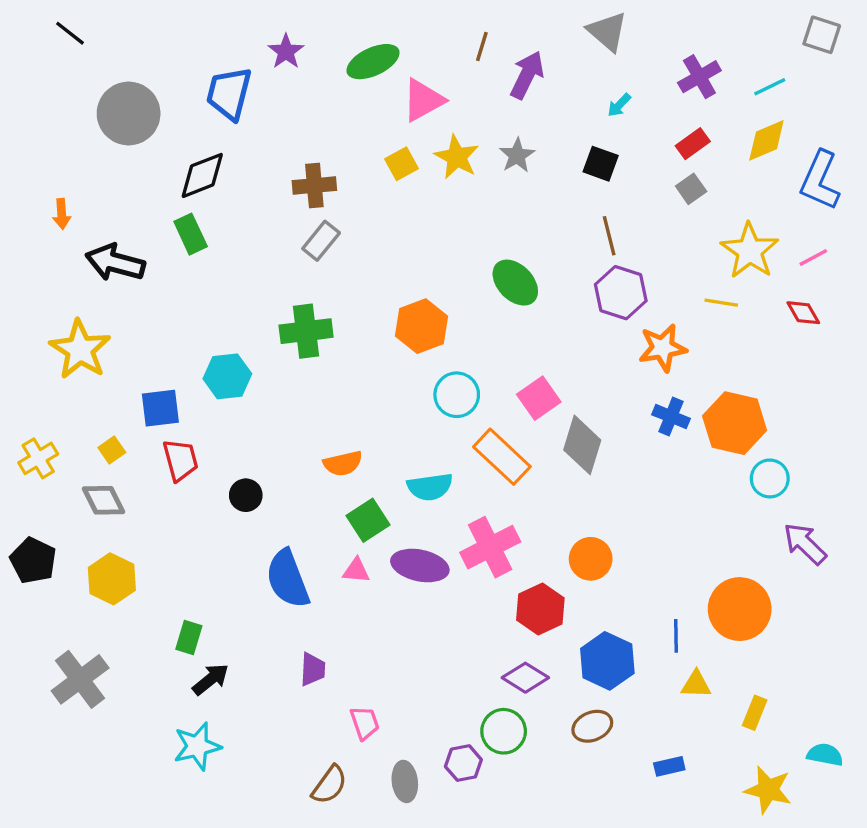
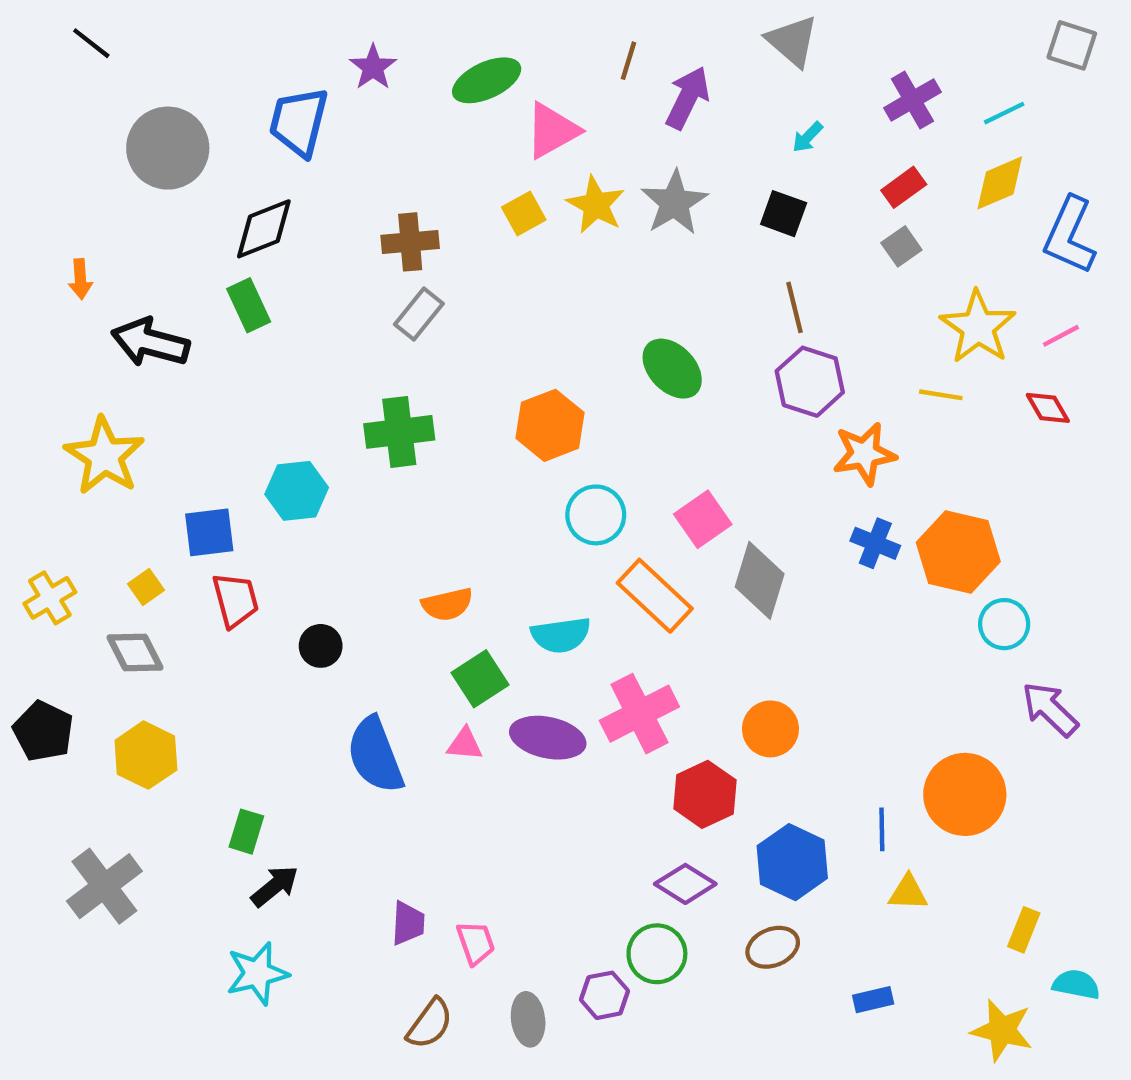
gray star: (517, 155) -> (674, 203), size x1.4
purple trapezoid: (313, 669) -> (408, 923), moved
yellow rectangle: (755, 713) -> (1024, 930), moved

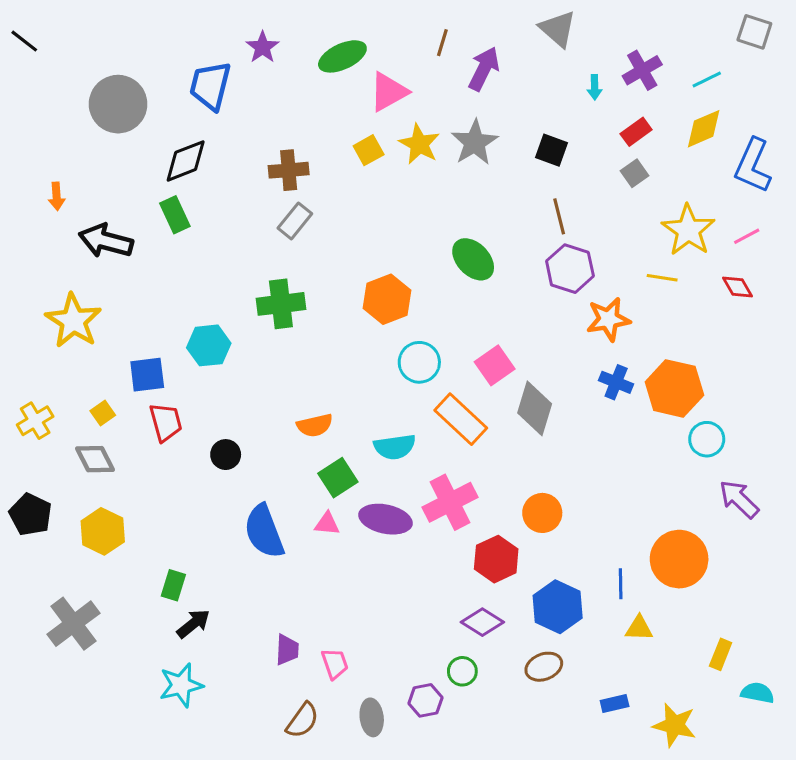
black line: (91, 43) -> (24, 41), moved
cyan arrow: (808, 137) -> (595, 87), moved, turned -45
green circle: (657, 954) -> (462, 671), size x0.7
yellow star: (1002, 1030) -> (674, 725), moved

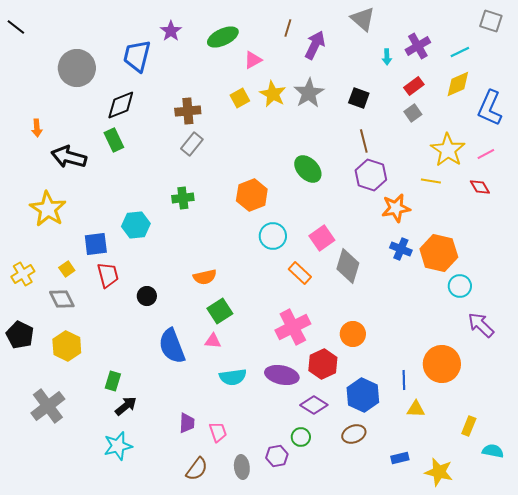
pink triangle: (389, 92) -> (253, 60), size x0.7
green cross: (281, 304) -> (183, 198), size x0.7
orange rectangle: (461, 419) -> (300, 273), size x0.7
cyan semicircle: (395, 447) -> (233, 377), moved
purple ellipse: (385, 519) -> (282, 375), moved

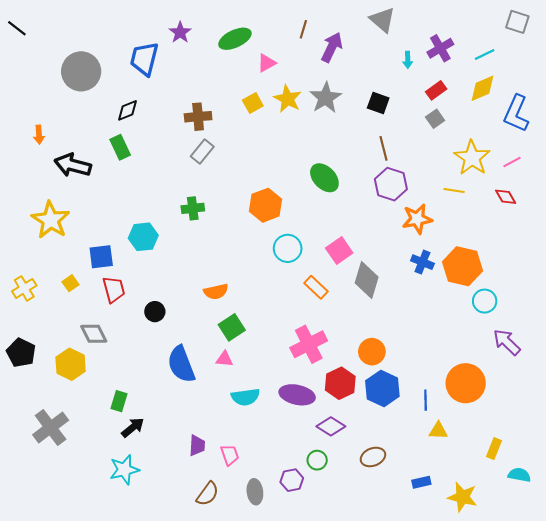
black diamond: (121, 105) -> (127, 110), size x0.7
gray diamond: (62, 299) -> (94, 334), moved
blue hexagon: (363, 395) -> (382, 389), moved

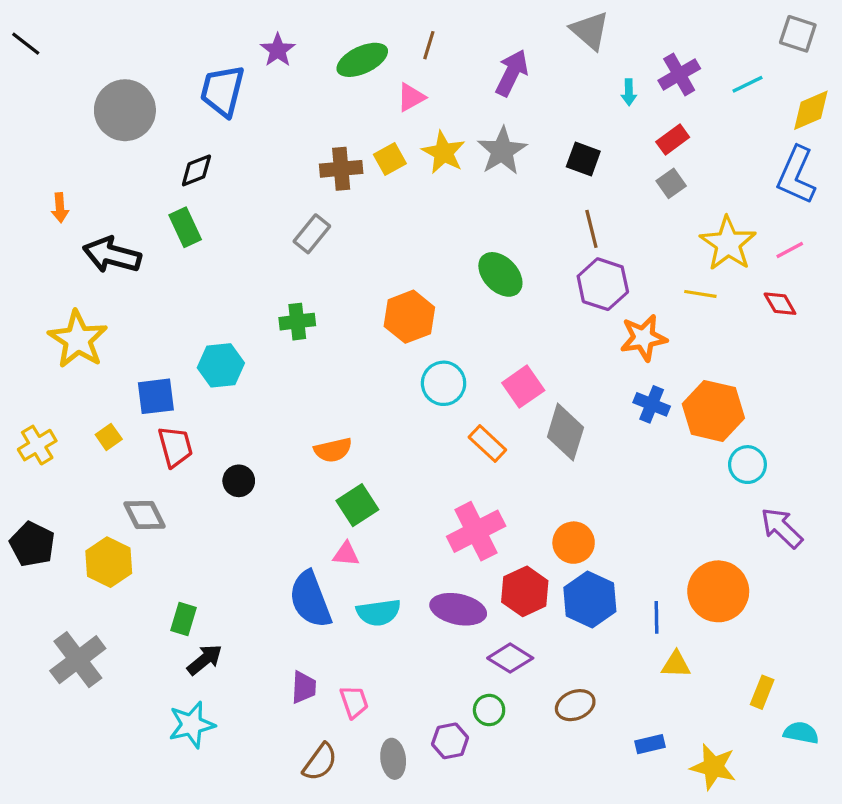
brown line: (303, 29) -> (429, 45), moved
yellow diamond: (482, 88) -> (811, 110), moved
brown cross: (198, 117) -> (341, 169), moved
blue semicircle: (181, 364) -> (310, 599), moved

